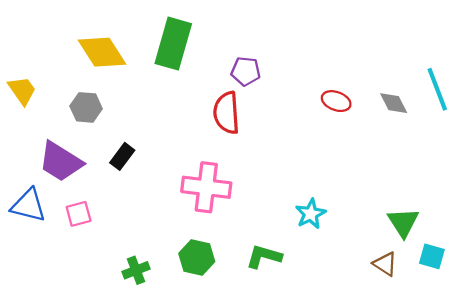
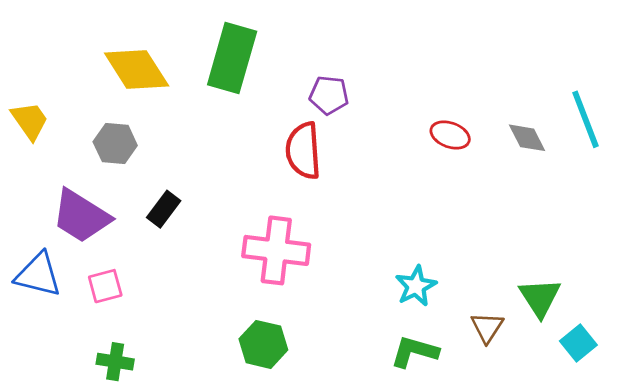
green L-shape: (264, 256) -> (414, 352), moved
cyan square: (432, 256) -> (578, 343), turned 35
brown triangle: (385, 264) -> (487, 327), moved, turned 30
green cross: (136, 270) -> (115, 362), moved, turned 30

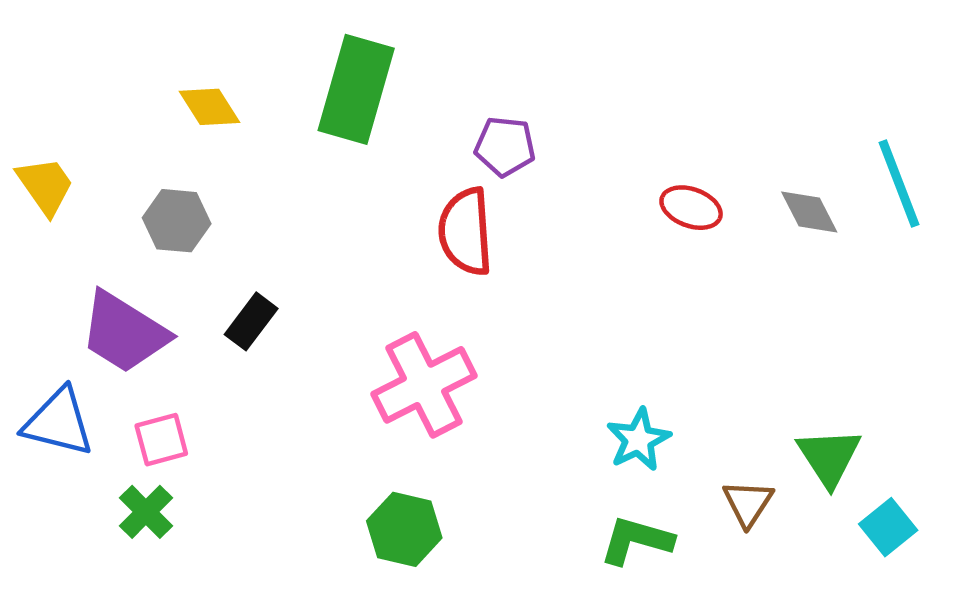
yellow diamond: (137, 69) -> (209, 107), size x0.6
pink cross: (276, 250) -> (424, 385), turned -34
green cross: (115, 362) -> (146, 512), moved, turned 36

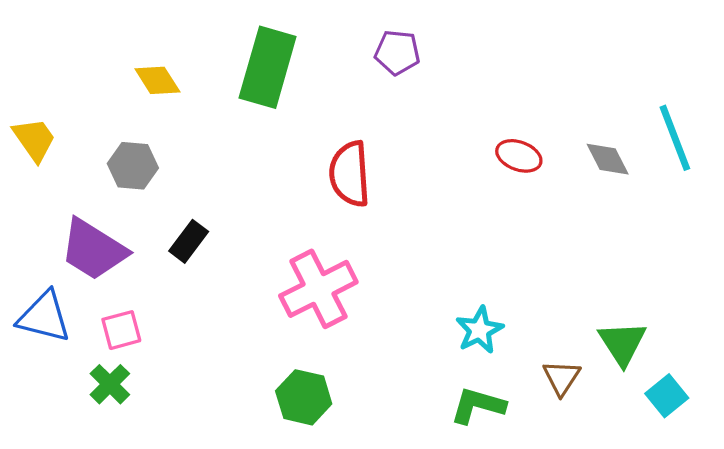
purple pentagon: (505, 146) -> (397, 52), moved

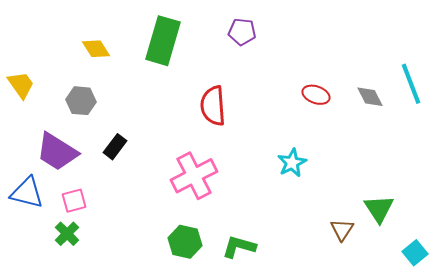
cyan star: (479, 330) -> (292, 163), moved
cyan square: (667, 396) -> (415, 253), moved
green L-shape: (478, 406) -> (239, 247), moved

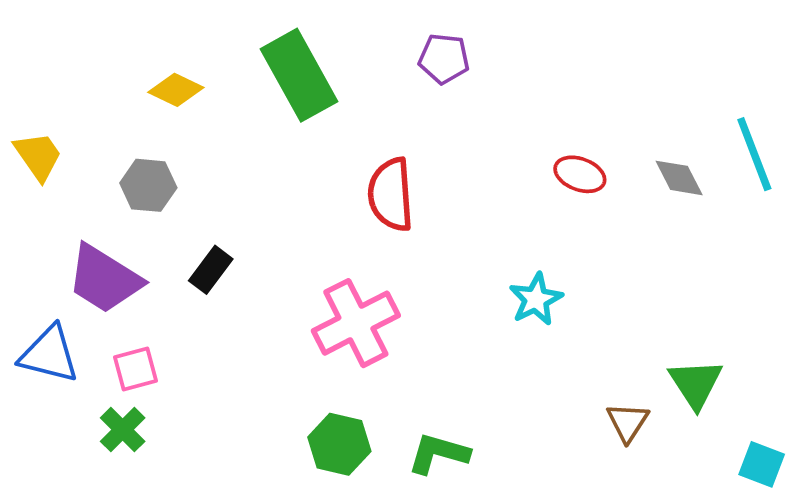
green rectangle: (163, 41) -> (299, 75), turned -45
yellow diamond: (96, 49) -> (176, 90), turned -32
cyan square: (415, 253) -> (762, 464), turned -30

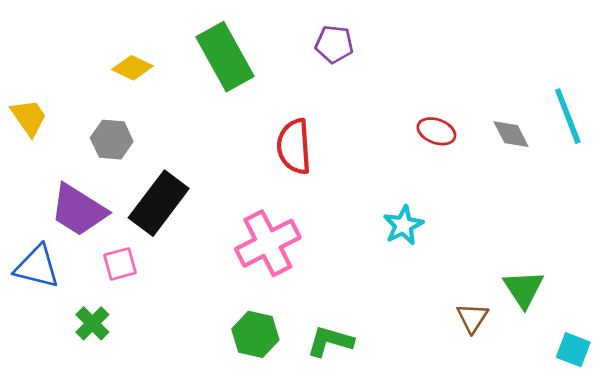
black rectangle: (211, 270) -> (159, 203), size x1.8
pink square: (135, 369) -> (120, 264), moved

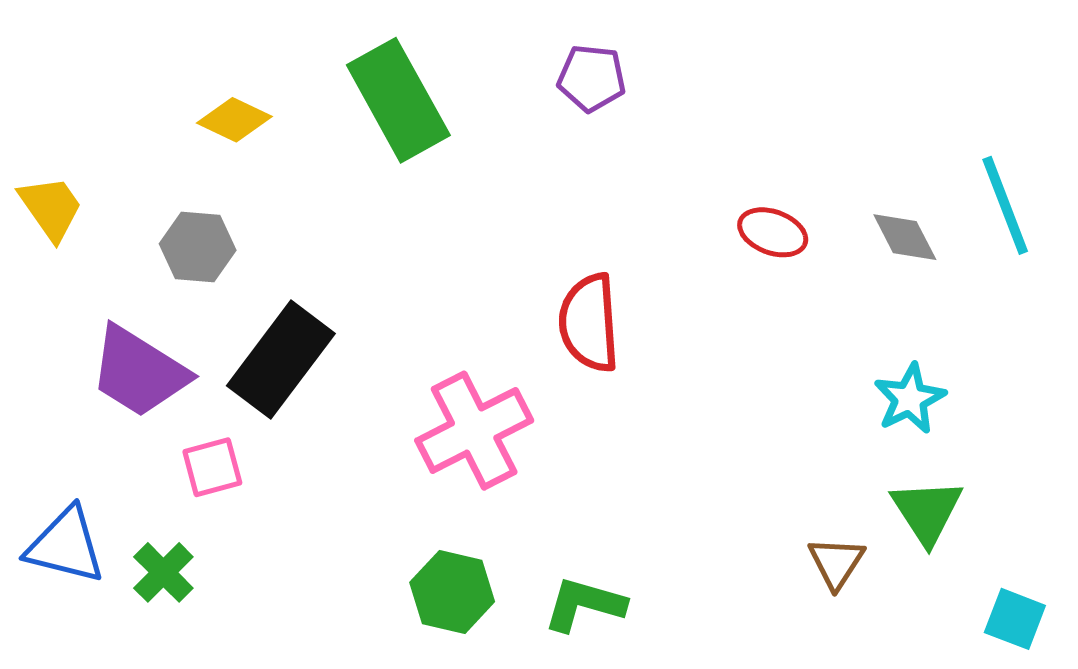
red semicircle: (294, 146) -> (589, 323), moved
cyan star: (403, 225) -> (910, 399), moved
blue triangle: (37, 267) -> (66, 546), moved

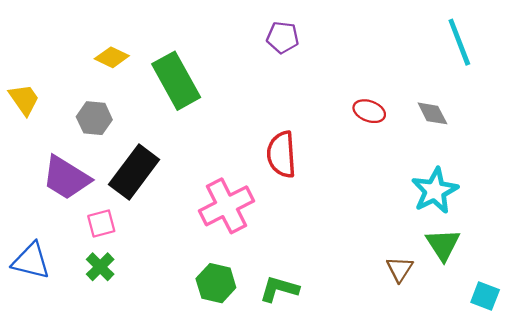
green rectangle: (398, 100) -> (176, 81), moved
cyan line: (1005, 205) -> (459, 42), moved
cyan star: (910, 399) -> (435, 191), size x1.4
green cross: (163, 572) -> (100, 267), moved

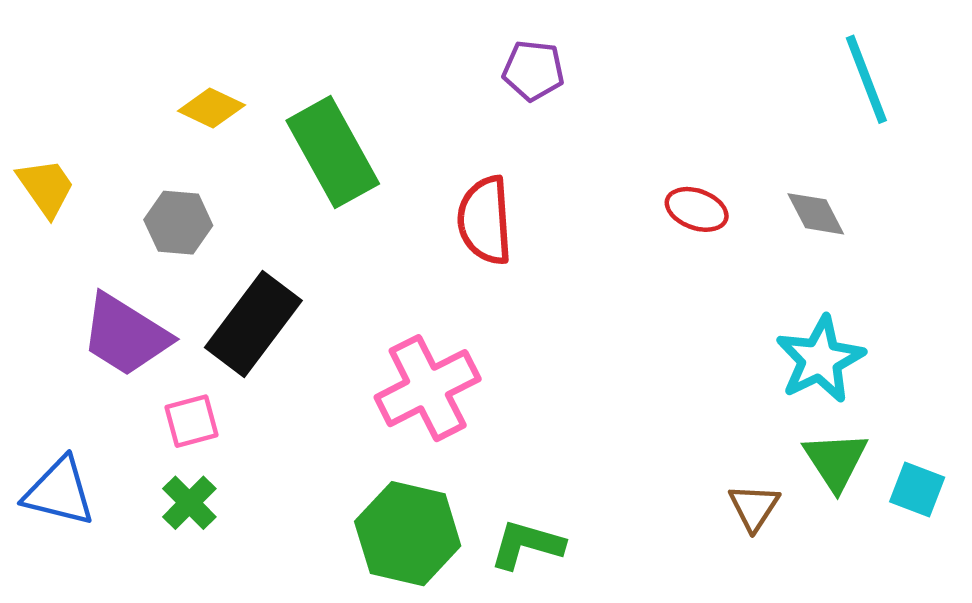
red semicircle: (281, 154) -> (485, 220), moved
green hexagon: (216, 283) -> (408, 534), size x1.4
cyan square: (485, 296) -> (917, 489), moved

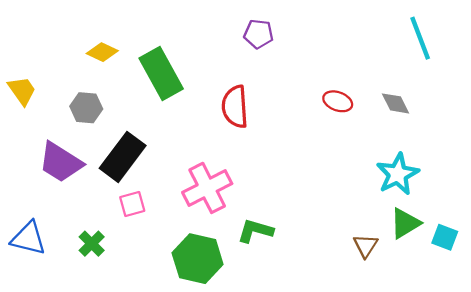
pink square: (192, 421) -> (132, 204), moved
green triangle: (836, 461) -> (405, 223), turned 32
green L-shape: (527, 545) -> (255, 231), moved

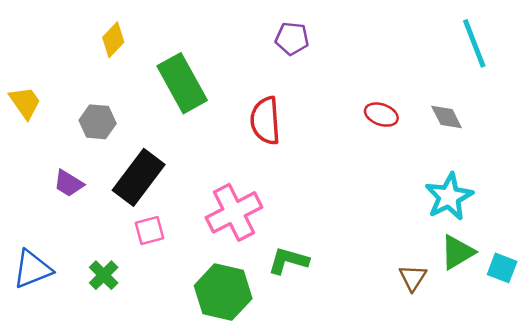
yellow diamond: (102, 52) -> (113, 40), moved, turned -72
purple trapezoid: (61, 162) -> (69, 183), size x0.6
blue triangle: (28, 238) -> (32, 269), turned -36

